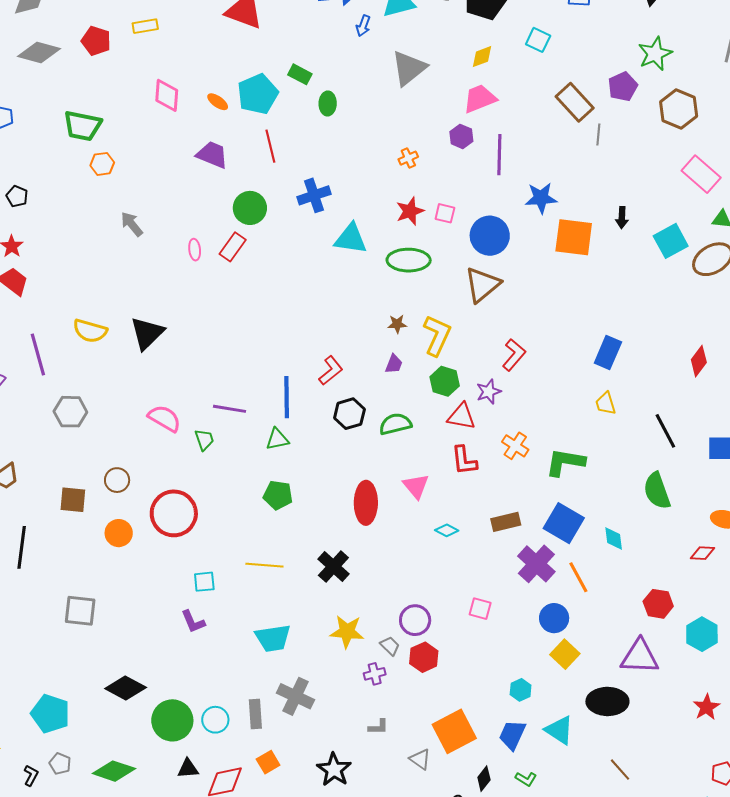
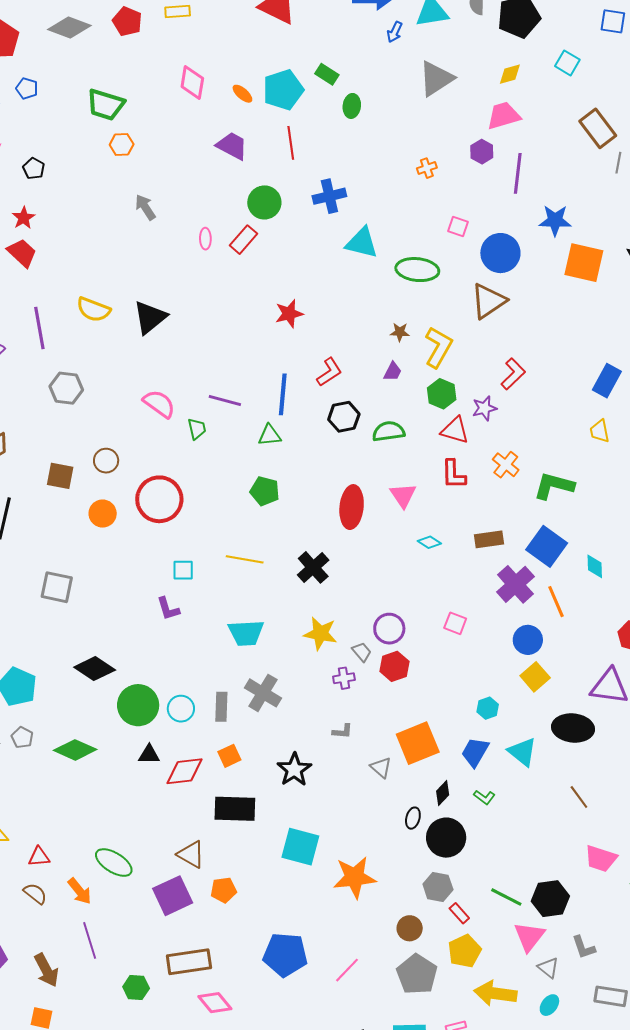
red star: (410, 211) -> (289, 314), moved

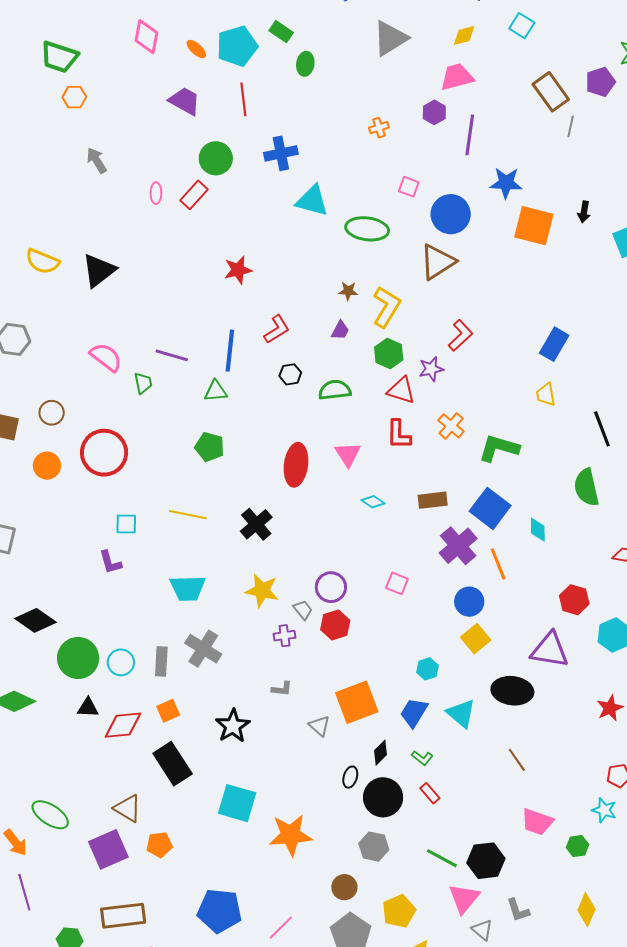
black hexagon: (344, 417) -> (290, 374), size x0.7
black rectangle: (235, 809) -> (173, 764), turned 54
red rectangle: (459, 913) -> (430, 793), moved

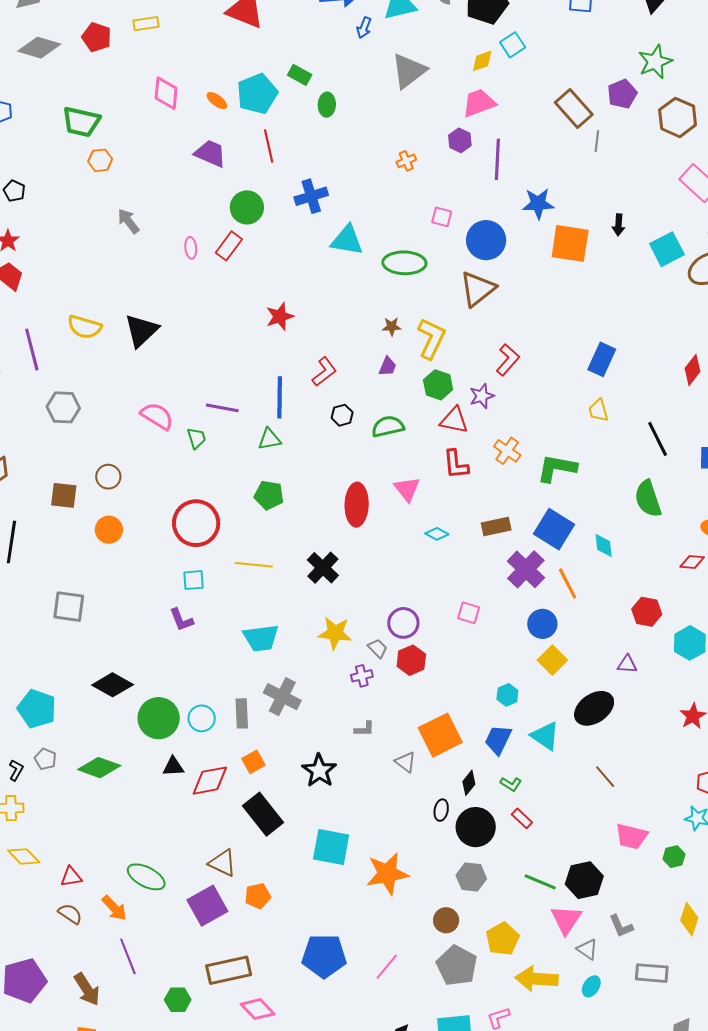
cyan square: (522, 26) -> (513, 45), moved, turned 30
red circle: (104, 453) -> (196, 523), moved
purple triangle: (550, 650) -> (627, 664), size x0.5
black ellipse: (512, 691) -> (594, 708), turned -36

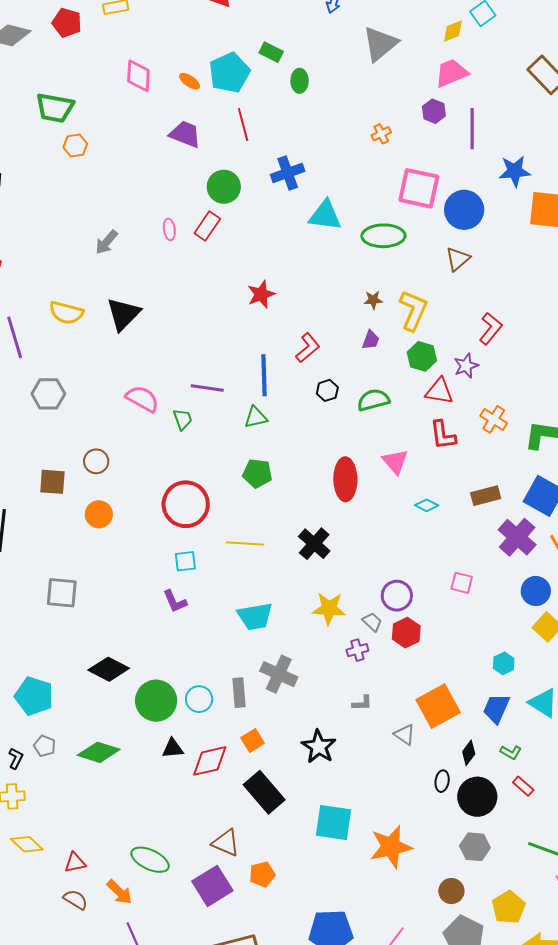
pink square: (442, 217) -> (419, 188), size x2.0
gray arrow: (128, 221) -> (106, 242), moved, turned -100
brown triangle: (478, 289) -> (458, 259), size x0.7

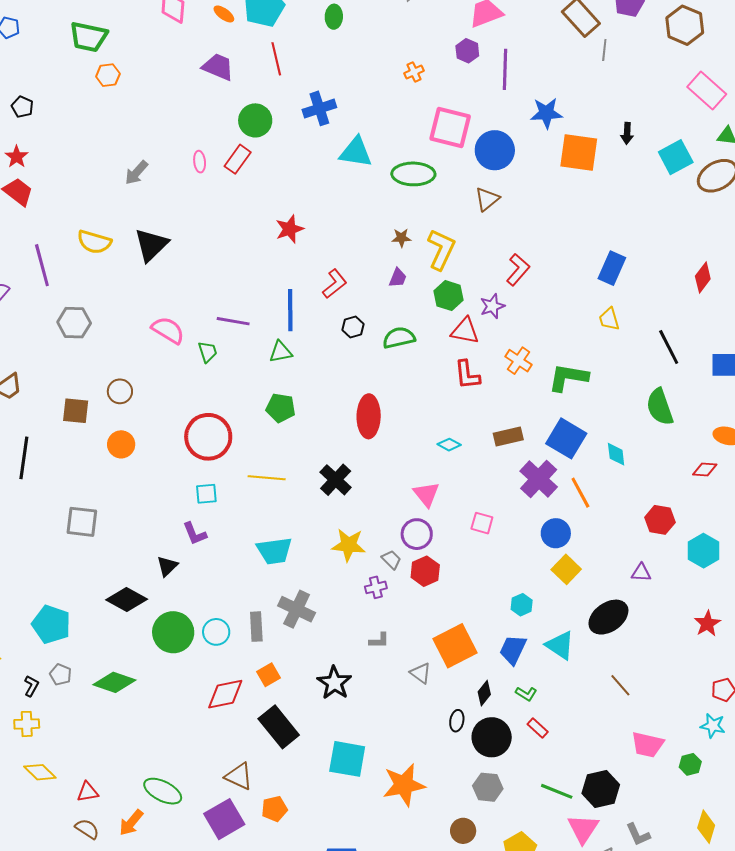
pink triangle: (395, 462) -> (426, 494), moved
black triangle: (173, 748) -> (167, 566), moved, turned -40
orange arrow: (119, 892) -> (131, 823), turned 84

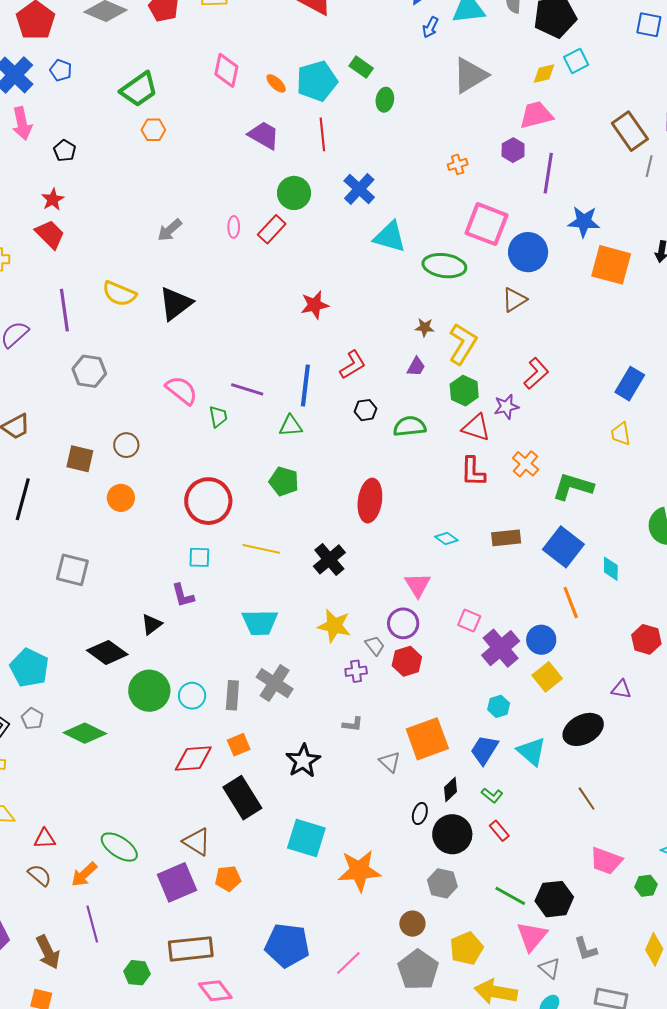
green trapezoid: (89, 37) -> (139, 89), turned -54
blue cross: (319, 108) -> (359, 189), turned -36
purple cross: (539, 479) -> (501, 648), moved

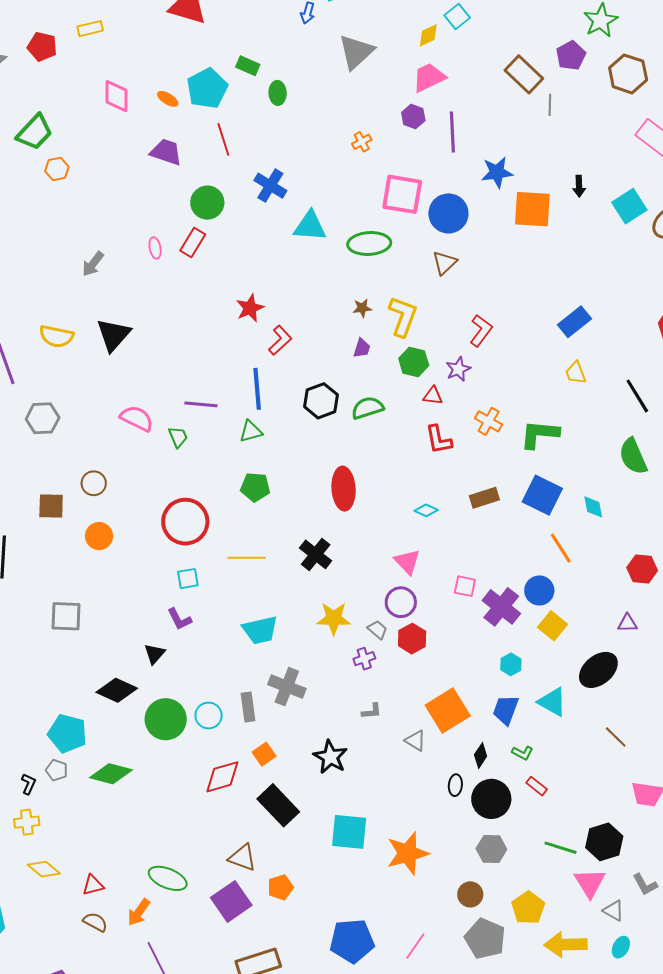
red L-shape: (353, 365) -> (280, 340), moved
blue rectangle: (630, 384) -> (575, 322), turned 32
black hexagon: (365, 410) -> (321, 401), size x1.6
red triangle: (476, 428) -> (433, 396), size x0.7
cyan pentagon: (29, 668) -> (67, 733), moved

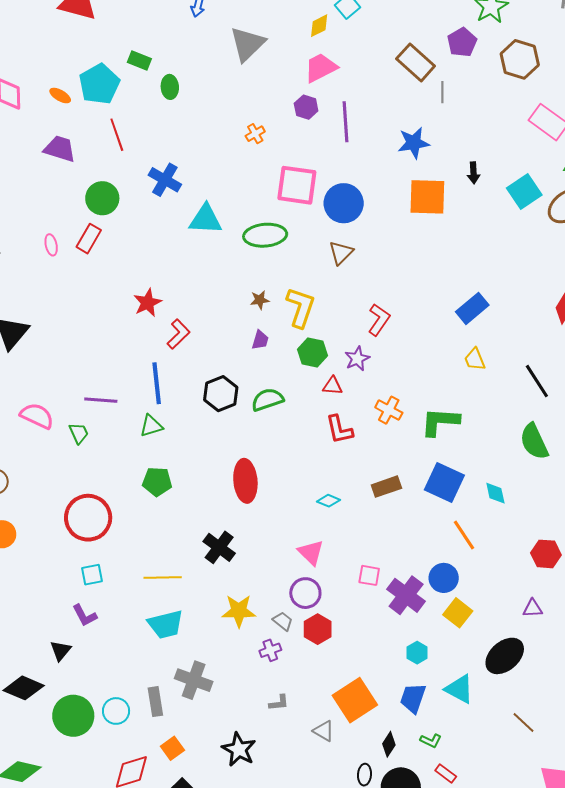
blue star: (497, 172) -> (414, 143), moved
yellow line: (247, 558) -> (163, 577), moved

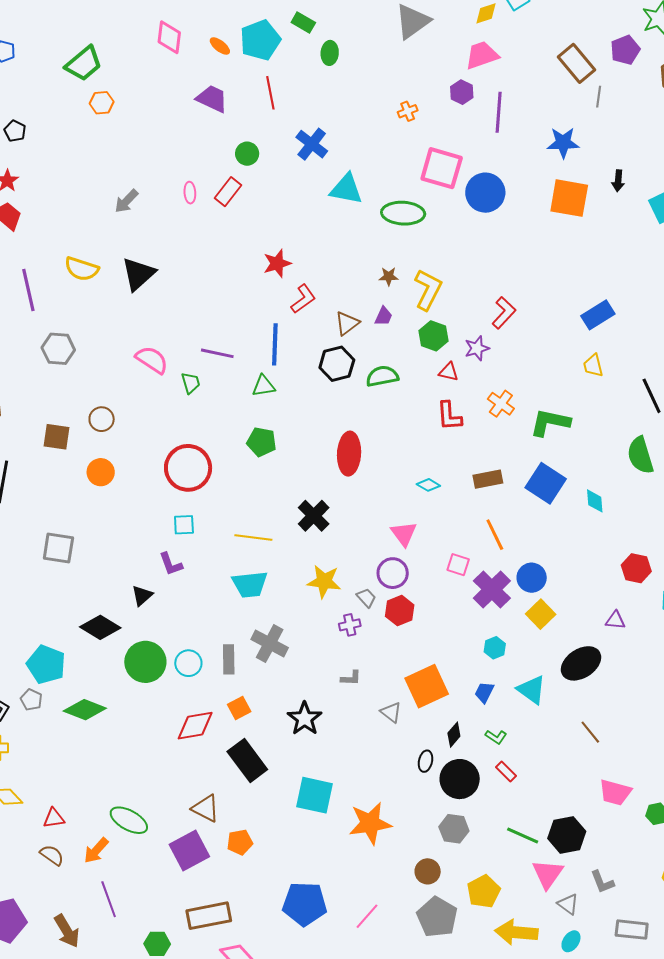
green circle: (102, 198) -> (247, 154), size x0.7
brown triangle: (341, 253) -> (347, 323), moved
orange line: (464, 535) -> (495, 535), moved
blue trapezoid: (413, 698) -> (484, 692), size x0.7

